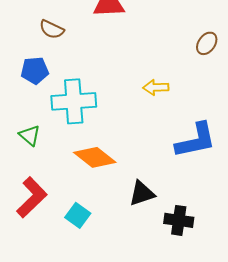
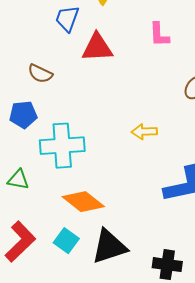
green triangle: (30, 135) -> (18, 180), turned -30
black triangle: (142, 193) -> (109, 247), moved, size x1.4
cyan square: (78, 215) -> (66, 241), moved

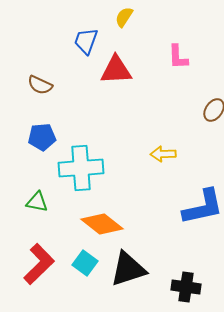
brown semicircle: (40, 74) -> (40, 85), moved

